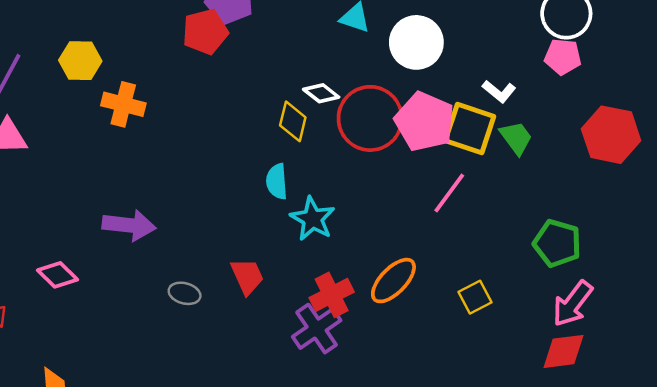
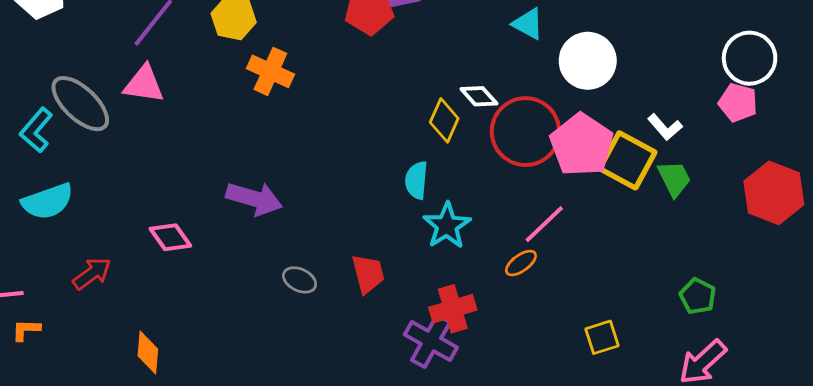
pink line: (449, 193) -> (544, 224), moved
green pentagon: (557, 243) -> (698, 296), size x0.7
orange ellipse: (393, 281) -> (521, 263), moved, size x0.6
purple cross: (317, 329) -> (431, 341), turned -36

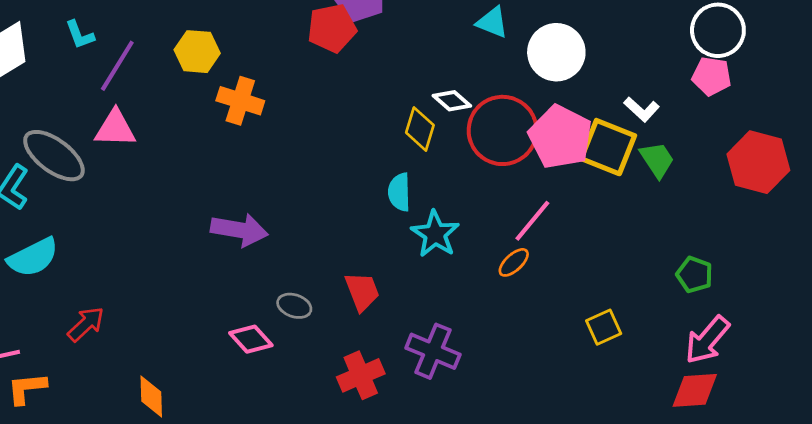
pink diamond: (170, 237) -> (251, 339), moved
red cross: (453, 309) -> (361, 375), moved
orange L-shape: (26, 330) -> (27, 388), size x1.4

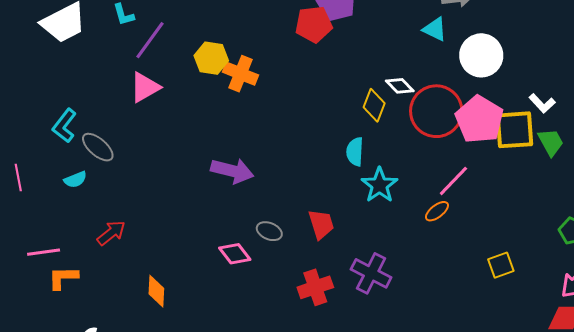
yellow hexagon: (197, 52) -> (211, 58), moved
pink triangle: (115, 128) -> (145, 87), turned -36
yellow square: (608, 147) -> (515, 130), turned -30
gray ellipse: (54, 156) -> (98, 147), moved, size x0.7
cyan semicircle: (33, 257) -> (75, 180), size x0.6

